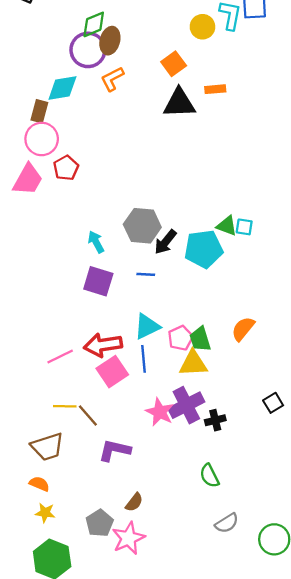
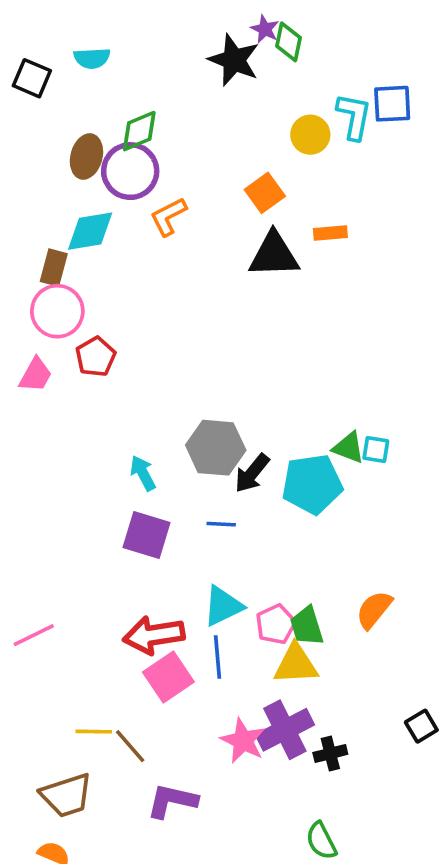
brown ellipse: (110, 41) -> (86, 157), moved
pink trapezoid: (28, 179) -> (36, 375), size x0.7
pink line: (60, 357) -> (34, 635), moved

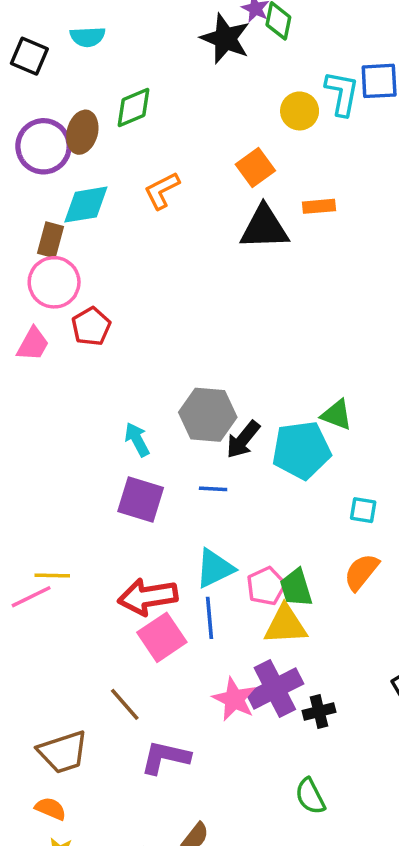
purple circle: (130, 171) -> (43, 146), moved
cyan square: (376, 450) -> (363, 510), moved
yellow line: (94, 732) -> (52, 575), moved

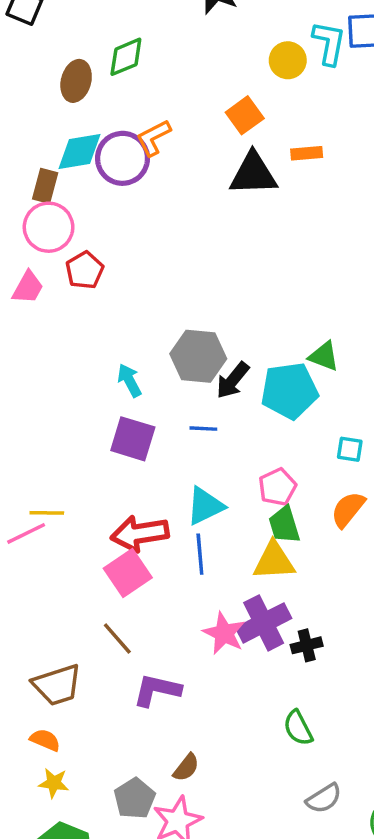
purple circle: (43, 146) -> (123, 158), moved
pink pentagon: (266, 586) -> (277, 487), moved
pink square: (162, 637) -> (128, 573), moved

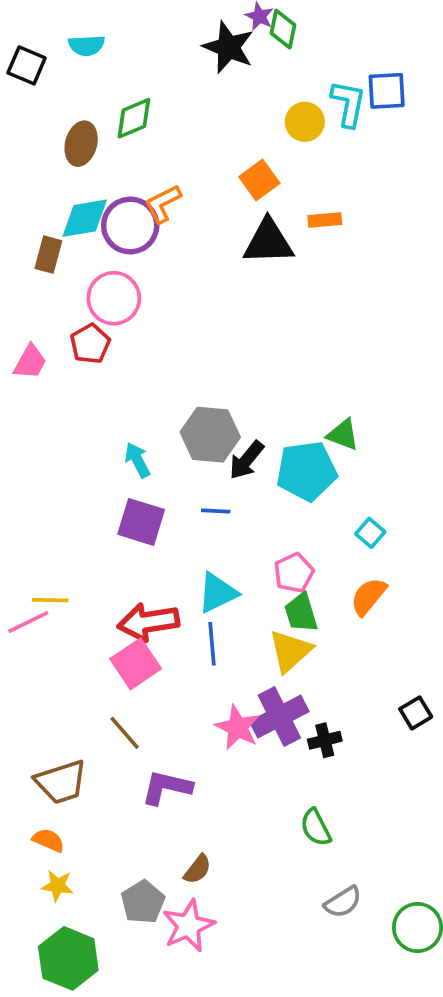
pink circle: (49, 227) -> (114, 298), moved
cyan square: (350, 449) -> (370, 533), turned 32
yellow triangle: (274, 561) -> (290, 651), turned -39

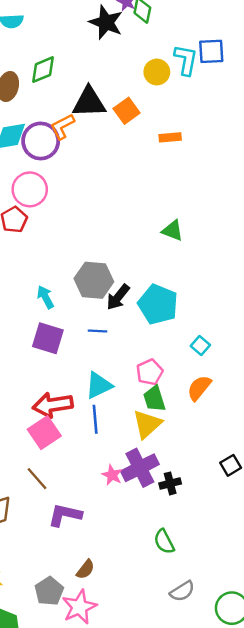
black triangle: (268, 242) -> (89, 102), moved
green triangle: (343, 435) -> (173, 231), moved
cyan pentagon: (307, 471) -> (158, 304), turned 30
pink star: (237, 727) -> (112, 475), size x0.7

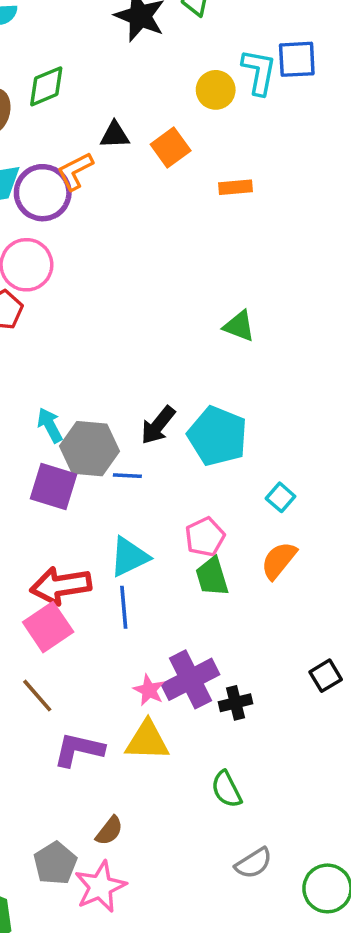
black triangle: (89, 102) -> (115, 135), size x0.6
gray hexagon: (94, 280) -> (90, 449), moved
yellow triangle: (147, 424) -> (147, 741), moved, turned 44

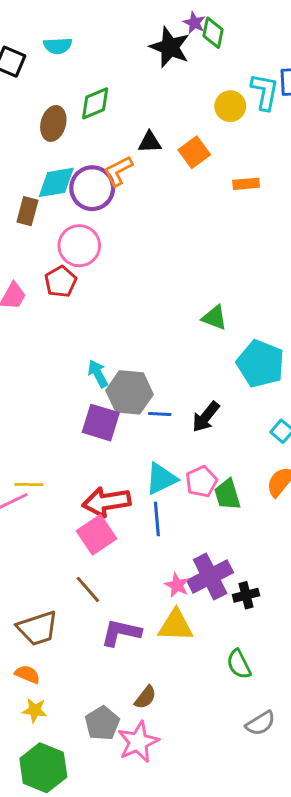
green triangle: (239, 326) -> (214, 318), moved
black arrow: (158, 425) -> (206, 417), moved
cyan pentagon: (217, 436) -> (260, 364), moved
pink pentagon: (205, 537) -> (201, 482), moved

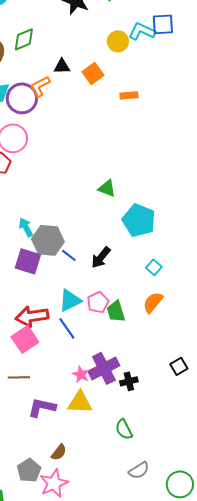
cyan L-shape: (265, 92) -> (142, 31), turned -76
blue line: (160, 414) -> (69, 255), turned 35
blue line: (157, 519) -> (67, 328), turned -30
brown line: (88, 589) -> (19, 377), turned -50

